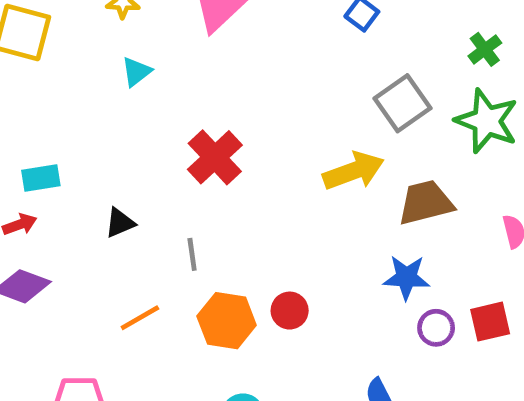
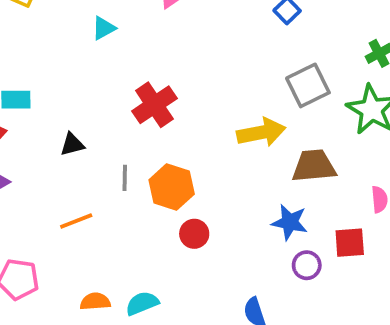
orange hexagon: (227, 321) -> (172, 187), moved
red square: (490, 322) -> (350, 243), moved

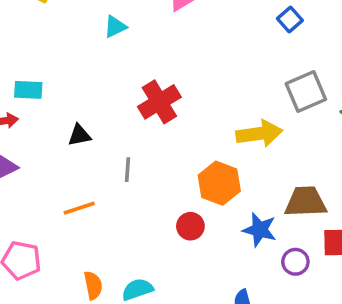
brown trapezoid: (314, 166) -> (306, 202), moved
orange hexagon: (172, 187) -> (219, 183), moved
blue star: (290, 222) -> (260, 230), moved
orange semicircle: (95, 302) -> (93, 285), turned 80

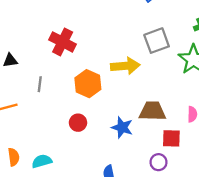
red cross: (159, 102) -> (63, 42), turned -35
orange hexagon: (219, 183) -> (88, 84), moved
purple circle: (295, 262) -> (158, 162), moved

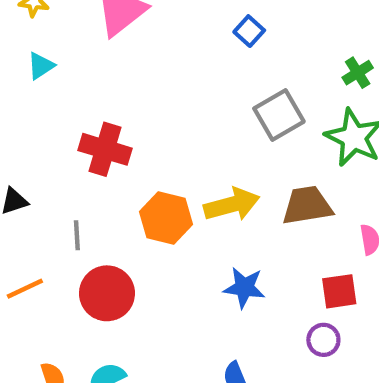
yellow arrow: (125, 66) -> (232, 205), moved
brown trapezoid: (152, 111) -> (307, 205), moved
red circle: (78, 123) -> (107, 293), moved, size x1.6

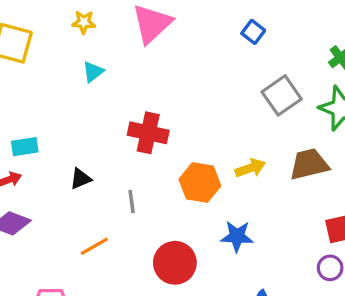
yellow arrow: (232, 205) -> (250, 168), size x0.7
blue star: (244, 288) -> (237, 236), moved
red circle: (107, 293) -> (175, 263), moved

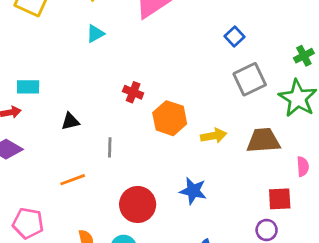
blue square: (253, 32) -> (235, 37), moved
red cross: (148, 133) -> (133, 92), size x0.6
orange hexagon: (200, 183) -> (170, 118), moved

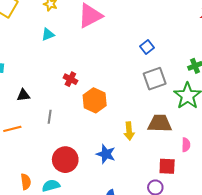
yellow arrow: (214, 136) -> (129, 131), moved, turned 90
orange line: (73, 180) -> (12, 129), moved

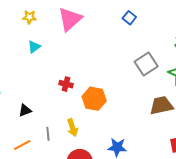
blue square: (147, 47) -> (129, 18), moved
gray line: (50, 117) -> (48, 134), moved
yellow arrow: (129, 131) -> (72, 128), moved

